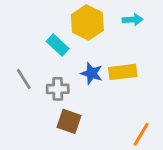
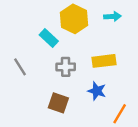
blue star: (92, 73) -> (97, 91), moved
gray cross: (58, 89) -> (66, 67), moved

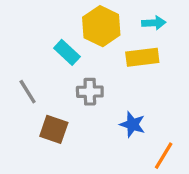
yellow rectangle: (104, 61) -> (142, 57), moved
brown square: (58, 103) -> (54, 129), moved

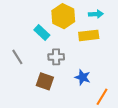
brown square: (54, 129) -> (45, 81), moved

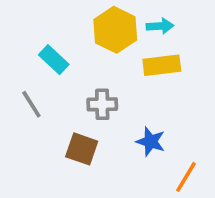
cyan arrow: (96, 14) -> (160, 26), moved
cyan rectangle: (42, 32) -> (54, 60), moved

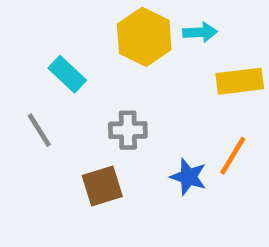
yellow rectangle: (162, 65) -> (240, 81), moved
brown square: (82, 149) -> (102, 186), turned -36
orange line: (186, 177) -> (233, 156), moved

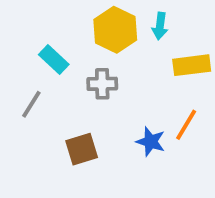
cyan arrow: (200, 32) -> (160, 26), turned 100
gray line: (39, 130) -> (31, 104), turned 64
gray cross: (128, 130) -> (102, 84), moved

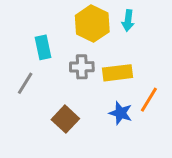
cyan rectangle: (54, 60) -> (43, 47), turned 35
yellow rectangle: (192, 65) -> (118, 73), moved
brown square: (82, 149) -> (65, 119), turned -30

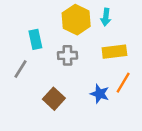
yellow rectangle: (118, 73) -> (114, 52), moved

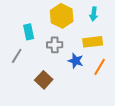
cyan arrow: (106, 17) -> (94, 14), moved
blue star: (100, 94) -> (76, 61), moved

